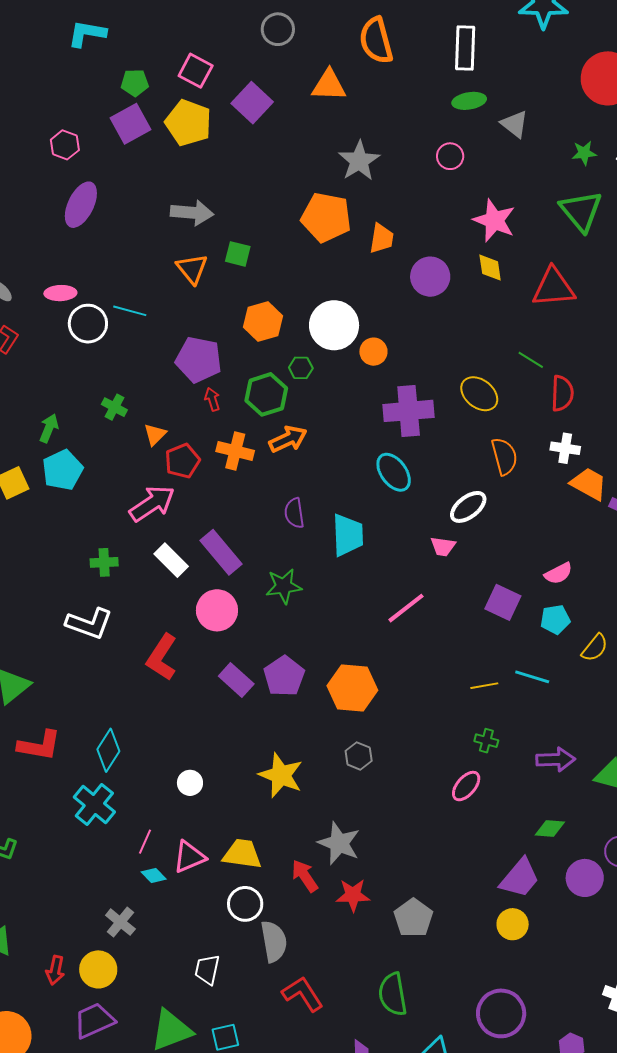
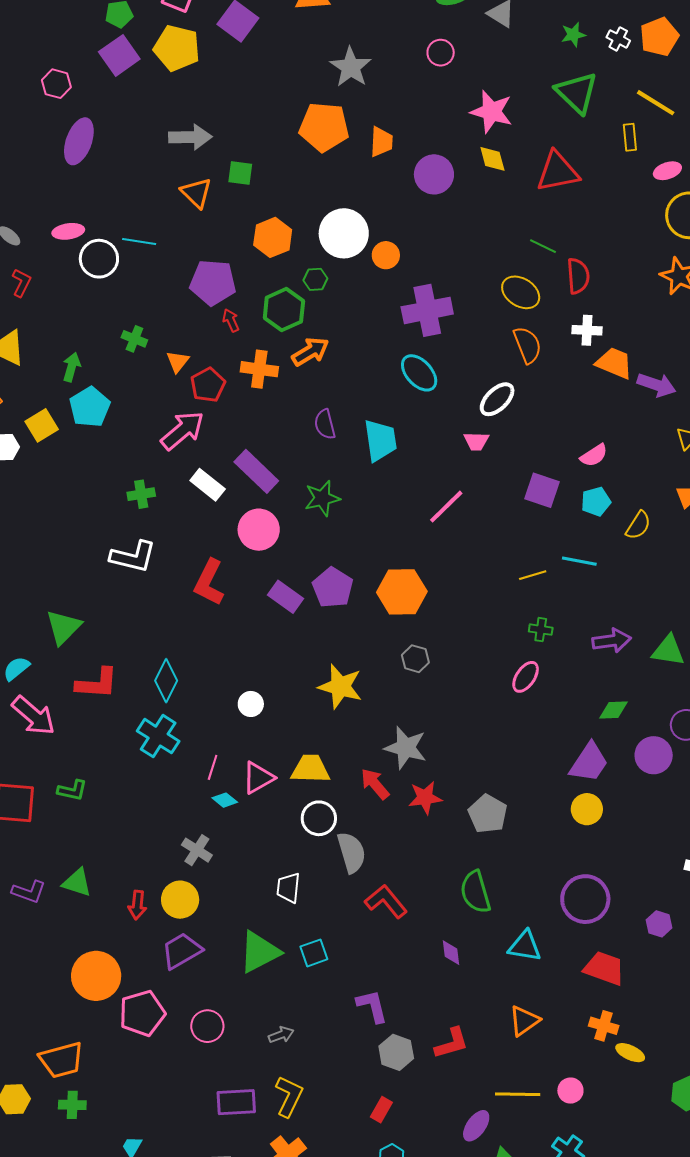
yellow ellipse: (479, 394) -> (521, 292), moved

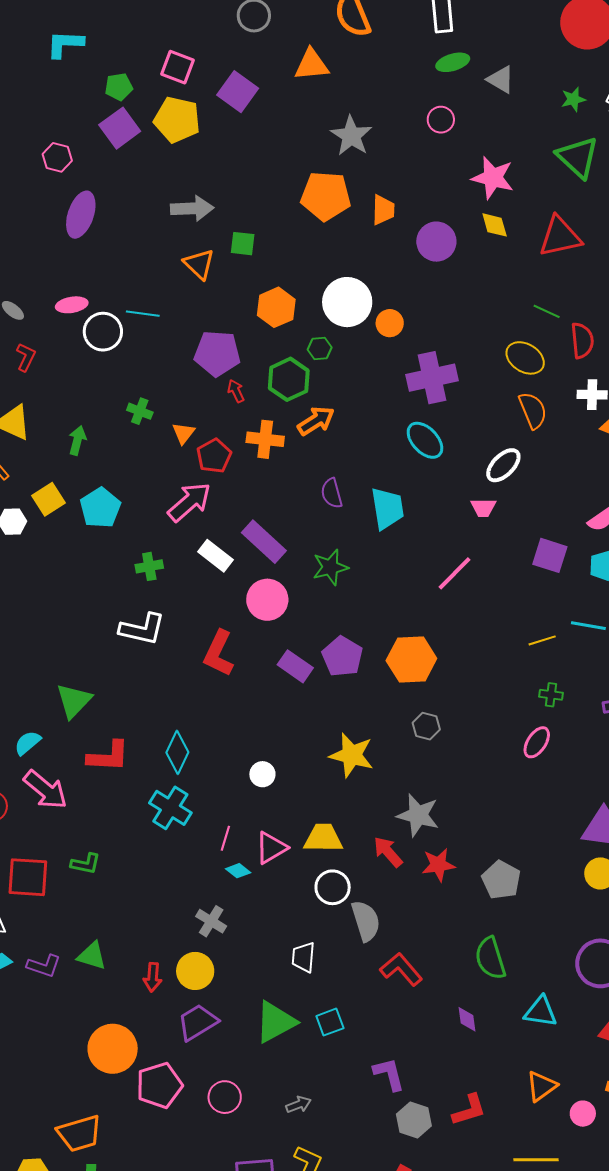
cyan pentagon: (90, 407) -> (100, 508), moved
pink circle: (570, 1091) -> (583, 1114), moved

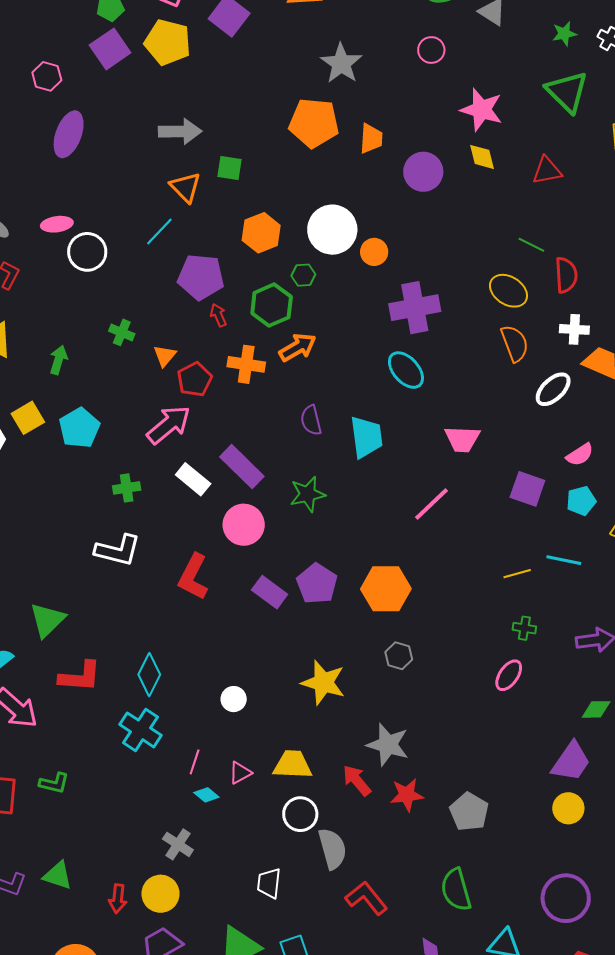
red triangle: (560, 237) -> (547, 171), size x0.7
cyan line: (143, 314) -> (159, 231), moved, turned -56
white ellipse: (503, 465) -> (553, 389), moved
pink trapezoid: (483, 508) -> (462, 439), size x1.4
pink triangle: (271, 848) -> (240, 773), size x0.7

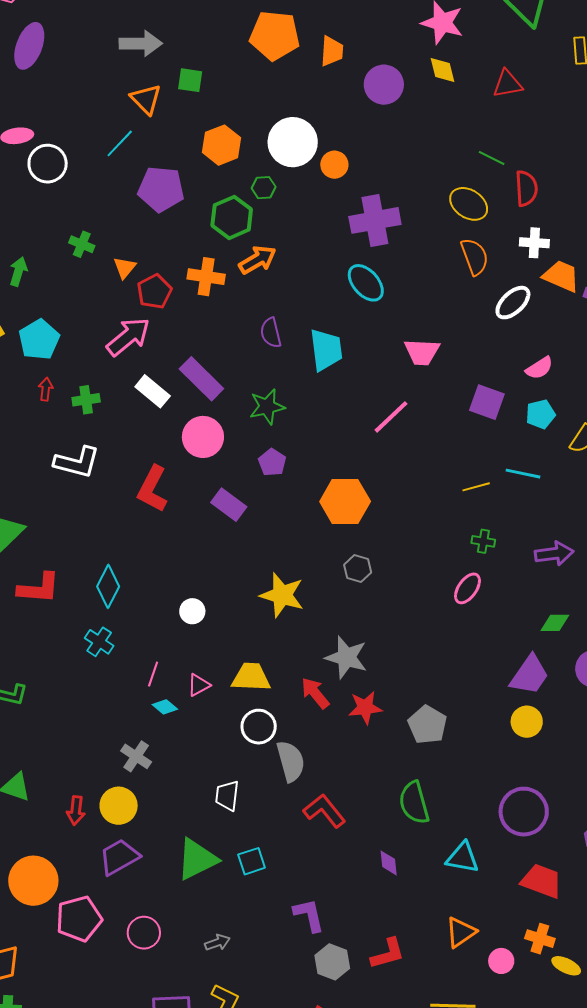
red arrow: (218, 315) -> (46, 389), moved, turned 30
purple pentagon: (317, 584) -> (272, 462), moved, size x0.7
cyan cross: (141, 730) -> (99, 642), size x0.7

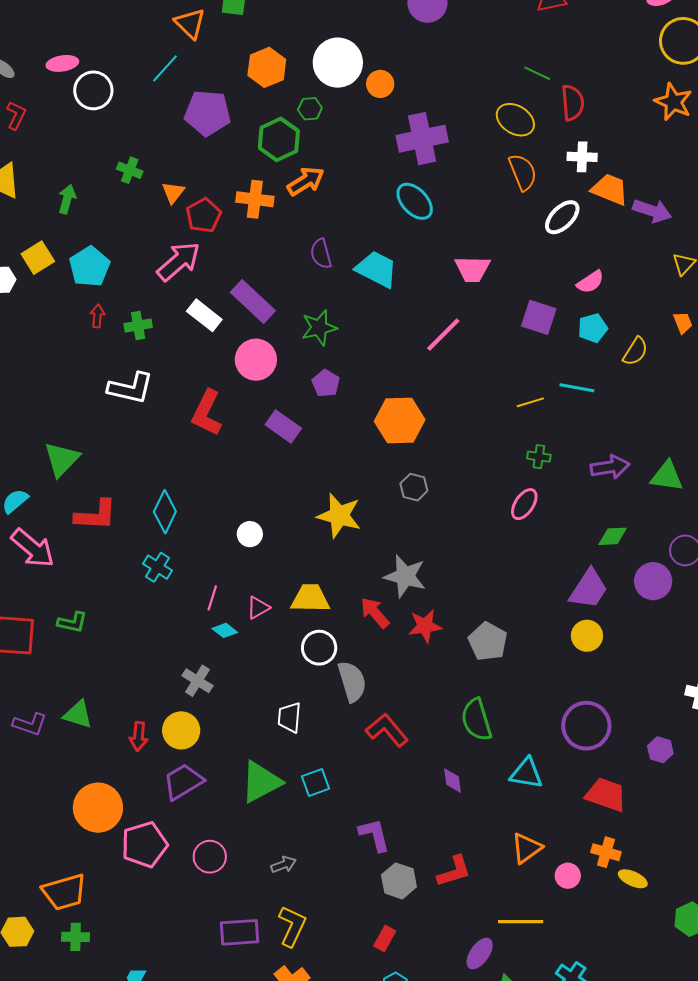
cyan trapezoid: (326, 350) -> (377, 269), turned -54

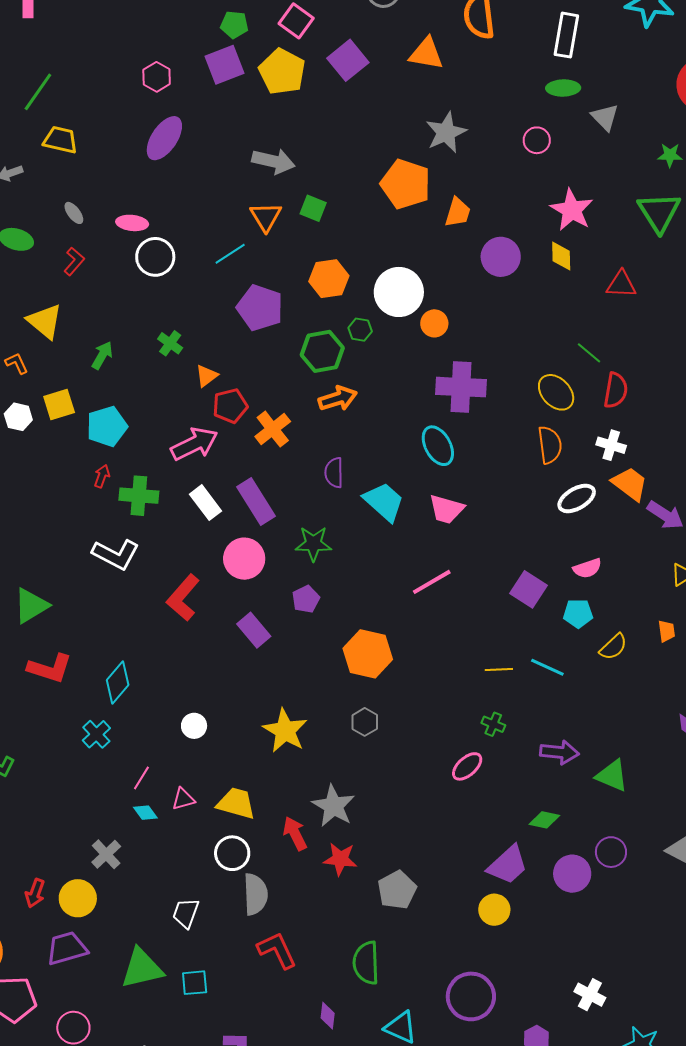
orange cross: (255, 199) -> (273, 429), moved, turned 30
pink trapezoid: (472, 269) -> (446, 509), moved
green cross: (138, 326) -> (139, 496), size x1.4

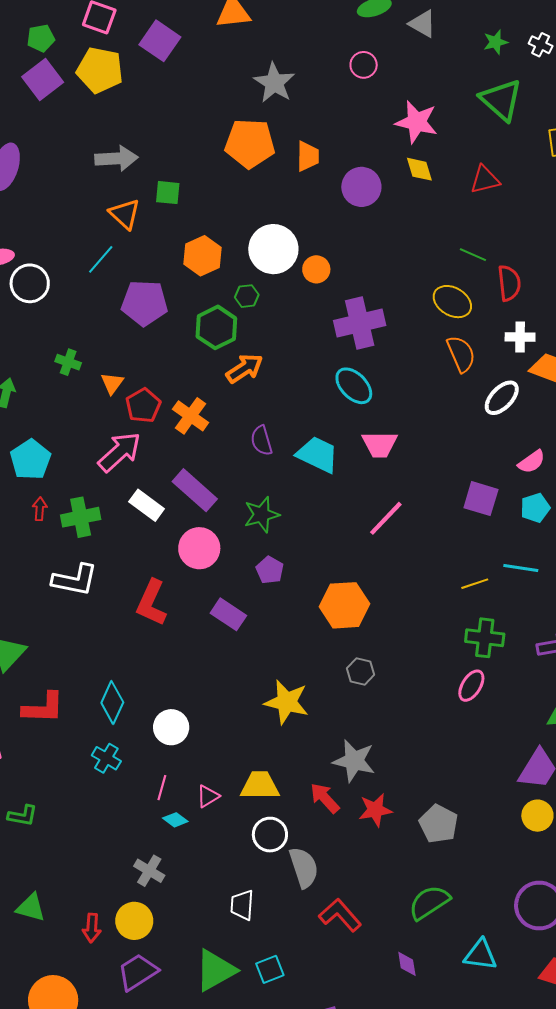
green cross: (493, 724) -> (485, 638), size x1.6
white circle: (194, 726) -> (171, 727), moved, size x1.4
green semicircle: (366, 963) -> (429, 902), turned 75

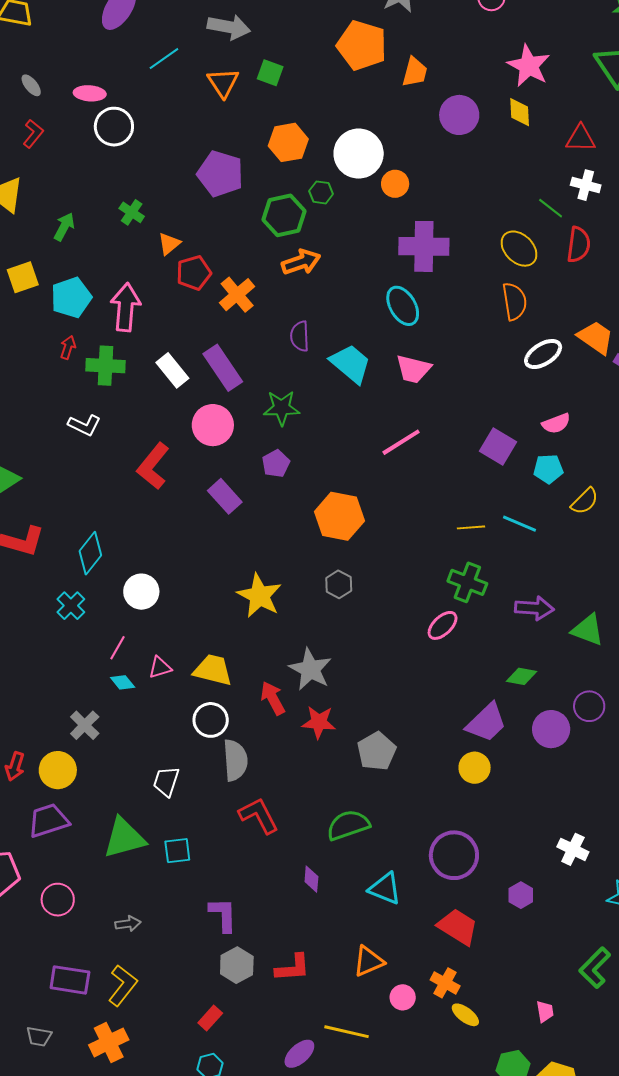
cyan line: (101, 259) -> (164, 59), moved
white cross: (520, 337) -> (586, 185), moved
pink arrow: (119, 452) -> (126, 307), moved, turned -57
white L-shape: (75, 580) -> (84, 425), size x0.7

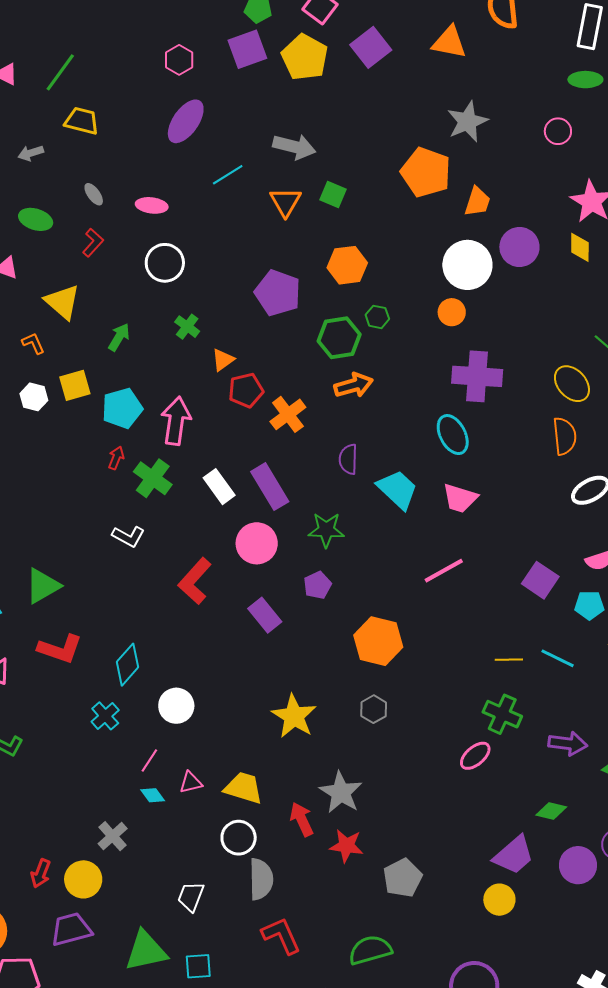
white circle: (114, 127) -> (165, 263), moved
white circle: (359, 154) -> (467, 265), moved
green cross: (105, 366) -> (153, 478), turned 30

